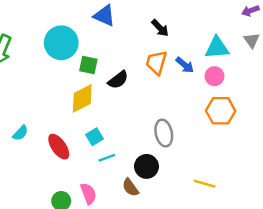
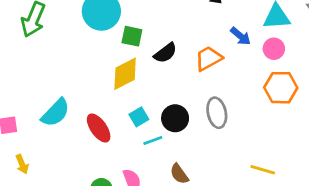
orange trapezoid: (156, 63) -> (208, 58), moved, turned 45
cyan semicircle: (20, 133) -> (55, 113), size x1.6
black circle: (146, 166) -> (175, 118), moved

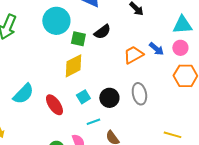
blue arrow: (240, 36) -> (156, 49), moved
black semicircle: (165, 53) -> (102, 32), moved
cyan line: (153, 141) -> (93, 122), moved

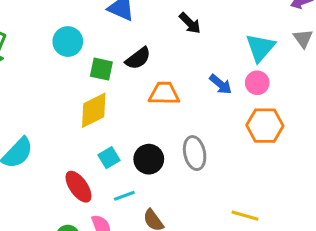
cyan circle: (56, 21) -> (68, 42), size x0.7
cyan triangle: (182, 25) -> (260, 48), turned -45
orange trapezoid: (133, 55) -> (164, 93), moved, turned 30
red ellipse: (54, 105) -> (78, 187), moved

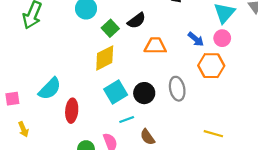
green square: (101, 69) -> (110, 28), turned 35
orange hexagon: (265, 126) -> (211, 66), moved
cyan square: (109, 158) -> (116, 92), size x1.5
red ellipse: (78, 187) -> (72, 111), moved, turned 40

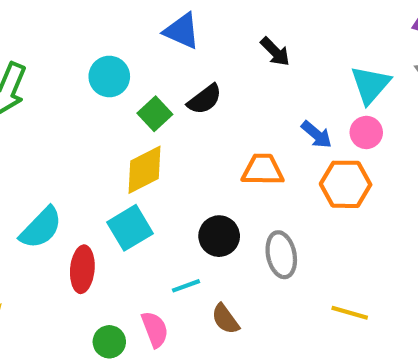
orange trapezoid: (155, 46) -> (263, 170), moved
gray ellipse: (177, 89) -> (281, 255), moved
cyan square: (116, 92) -> (130, 228), moved

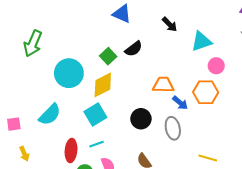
cyan circle: (109, 77) -> (69, 73), moved, size x1.4
cyan triangle: (370, 85) -> (201, 41), moved, turned 30
blue arrow: (317, 135) -> (180, 103), moved
red ellipse: (82, 269) -> (71, 151), moved
cyan line: (186, 286) -> (96, 144), moved

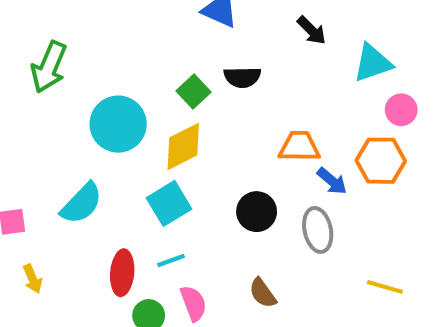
black semicircle: (134, 49) -> (242, 77), turned 36

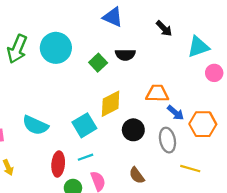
cyan circle: (118, 124) -> (56, 48), moved
yellow diamond: (183, 146) -> (111, 104), moved
orange hexagon: (381, 161) -> (203, 124), moved
cyan semicircle: (81, 203) -> (35, 125), turned 70
yellow line: (385, 287) -> (190, 169), moved

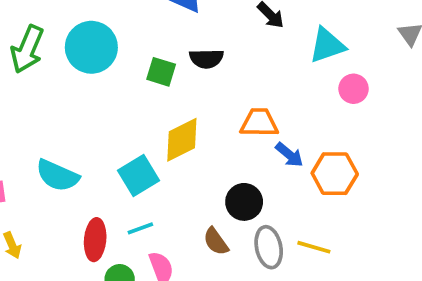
green square: (98, 63) -> (161, 72), turned -30
black circle: (133, 130) -> (244, 202), moved
gray ellipse: (167, 140) -> (269, 247), moved
brown semicircle: (137, 175) -> (216, 242), moved

